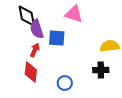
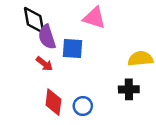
red arrow: (35, 50) -> (44, 64), turned 104
red diamond: (31, 72) -> (53, 102), moved

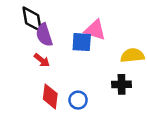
pink triangle: (94, 18) -> (95, 30), moved
blue square: (73, 48) -> (82, 42), moved

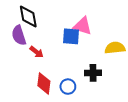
purple semicircle: (44, 35) -> (19, 35), moved
black cross: (122, 84) -> (93, 73), moved

